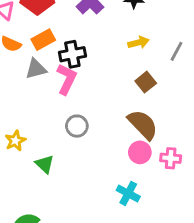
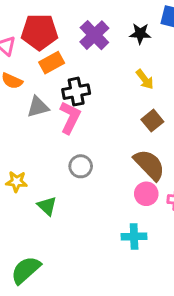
orange rectangle: (43, 40) -> (52, 63), moved
yellow arrow: (138, 43) -> (145, 79), turned 66
yellow star: (15, 141) -> (17, 182), turned 30
cyan cross: (128, 193) -> (134, 236), turned -30

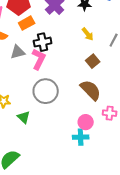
gray circle: (81, 166) -> (46, 91), size x1.6
pink circle: (146, 194) -> (86, 122), moved

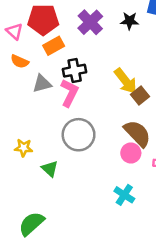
yellow arrow: (88, 34) -> (126, 81), moved, size x1.5
pink circle: (86, 122) -> (131, 153), moved
cyan cross: (81, 137) -> (124, 195), turned 35

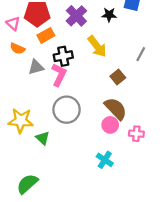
yellow arrow: (126, 81) -> (97, 46), moved
yellow star: (24, 148) -> (21, 121), size x1.6

